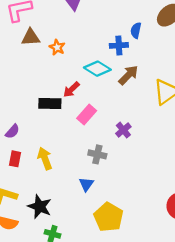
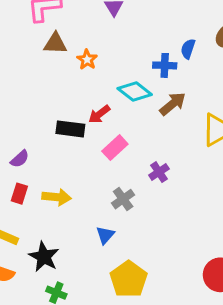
gray cross: (97, 154) -> (123, 199), turned 36
yellow arrow: (45, 158) -> (57, 197), turned 110

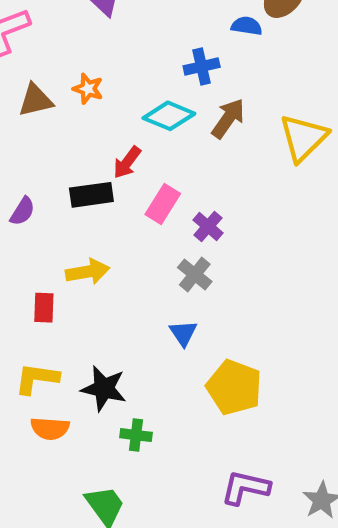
brown triangle: (55, 44) -> (36, 100), moved
blue semicircle: (188, 49) -> (247, 26), moved, turned 96
purple semicircle: (20, 159) -> (23, 211), moved
purple cross: (159, 172) -> (208, 226), moved
yellow arrow: (57, 197) -> (88, 272), moved

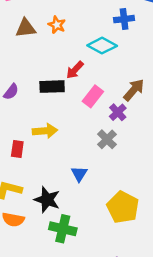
brown arrow: (228, 118) -> (134, 90), moved
blue triangle: (183, 333) -> (79, 174), moved
green cross: (136, 435) -> (63, 229), size x1.5

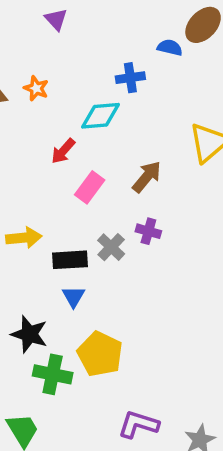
cyan diamond: (102, 46) -> (100, 116), turned -32
black rectangle: (52, 87) -> (70, 260), moved
purple cross: (118, 112) -> (148, 231), moved, turned -30
yellow pentagon: (123, 207) -> (100, 354), moved

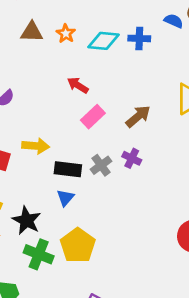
cyan diamond: (100, 116) -> (103, 41), moved
red arrow: (63, 151) -> (78, 85), turned 70

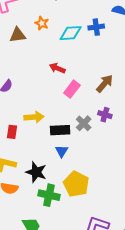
orange star: (66, 34) -> (42, 23), moved

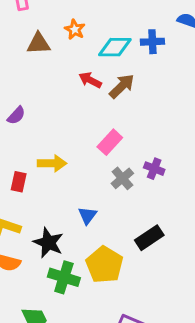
red arrow: (57, 68) -> (90, 80), moved
brown arrow: (105, 84) -> (122, 86), moved
pink rectangle: (72, 89) -> (110, 142), moved
black rectangle: (60, 130) -> (149, 238), moved, turned -36

